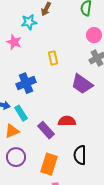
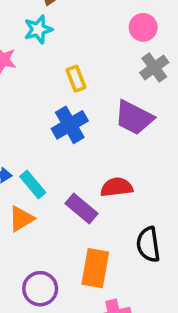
cyan star: (29, 22) -> (38, 29), moved
blue cross: (26, 83) -> (70, 125), moved
purple circle: (16, 157) -> (40, 289), moved

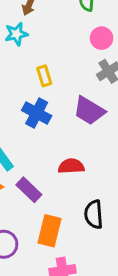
blue cross: (70, 125) -> (37, 113), turned -36
purple rectangle: (81, 208) -> (29, 190), moved

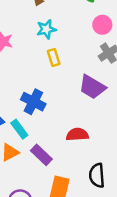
cyan star: (16, 34) -> (46, 29), moved
blue cross: (37, 113) -> (33, 102), moved

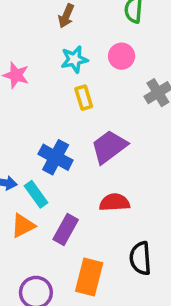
pink circle: (102, 25) -> (122, 56), moved
purple trapezoid: (92, 87) -> (109, 147), moved, turned 112
purple rectangle: (41, 155) -> (66, 229), turned 75

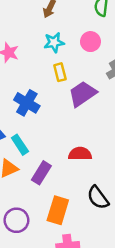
purple trapezoid: (109, 147) -> (83, 94), moved
blue cross: (56, 157) -> (27, 103), moved
black semicircle: (140, 258) -> (98, 198), turned -35

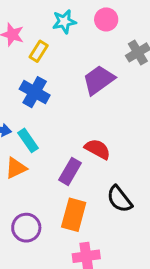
yellow rectangle: (60, 72) -> (39, 51), moved, turned 48
red semicircle: (80, 154) -> (98, 149), turned 30
purple rectangle: (41, 173) -> (70, 171), moved

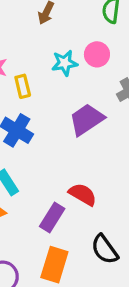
cyan star: (64, 22) -> (65, 63), moved
yellow rectangle: (39, 51) -> (23, 86), turned -48

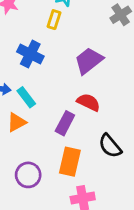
yellow rectangle: (23, 86) -> (54, 20), moved, turned 36
purple trapezoid: (87, 120) -> (89, 61), moved

